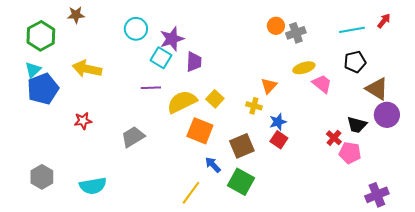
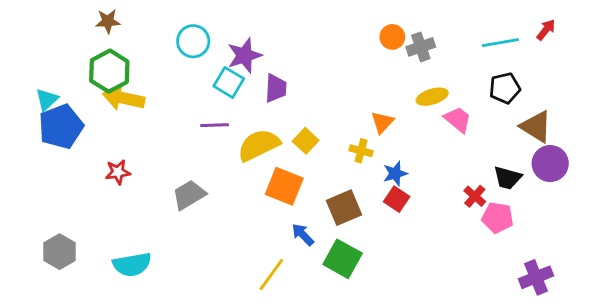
green hexagon: (41, 36) -> (109, 71), moved

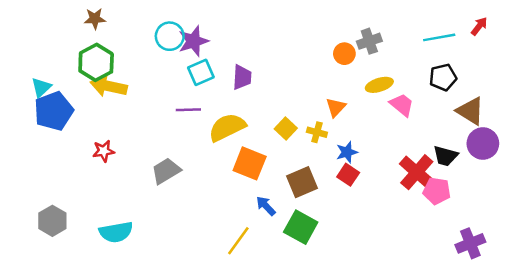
orange circle: (392, 37) -> (344, 54), moved
purple star: (244, 55) -> (193, 41), moved
cyan square: (229, 82) -> (201, 72), turned 35
yellow square: (306, 141) -> (286, 129), moved
red cross: (475, 196) -> (417, 172), size x1.8

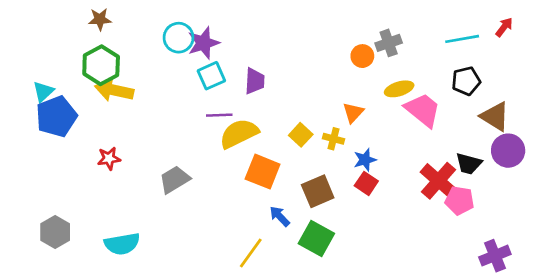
pink trapezoid: (402, 105) -> (423, 110), size x1.4
purple line: (188, 110) -> (219, 115), moved

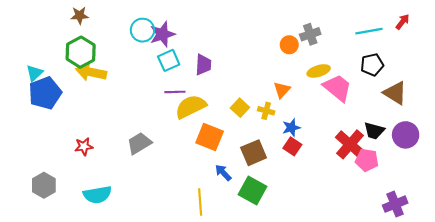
purple circle: (508, 151) -> (406, 135), moved
red star: (109, 158) -> (84, 146), moved
yellow line: (251, 253) -> (200, 202), turned -40

